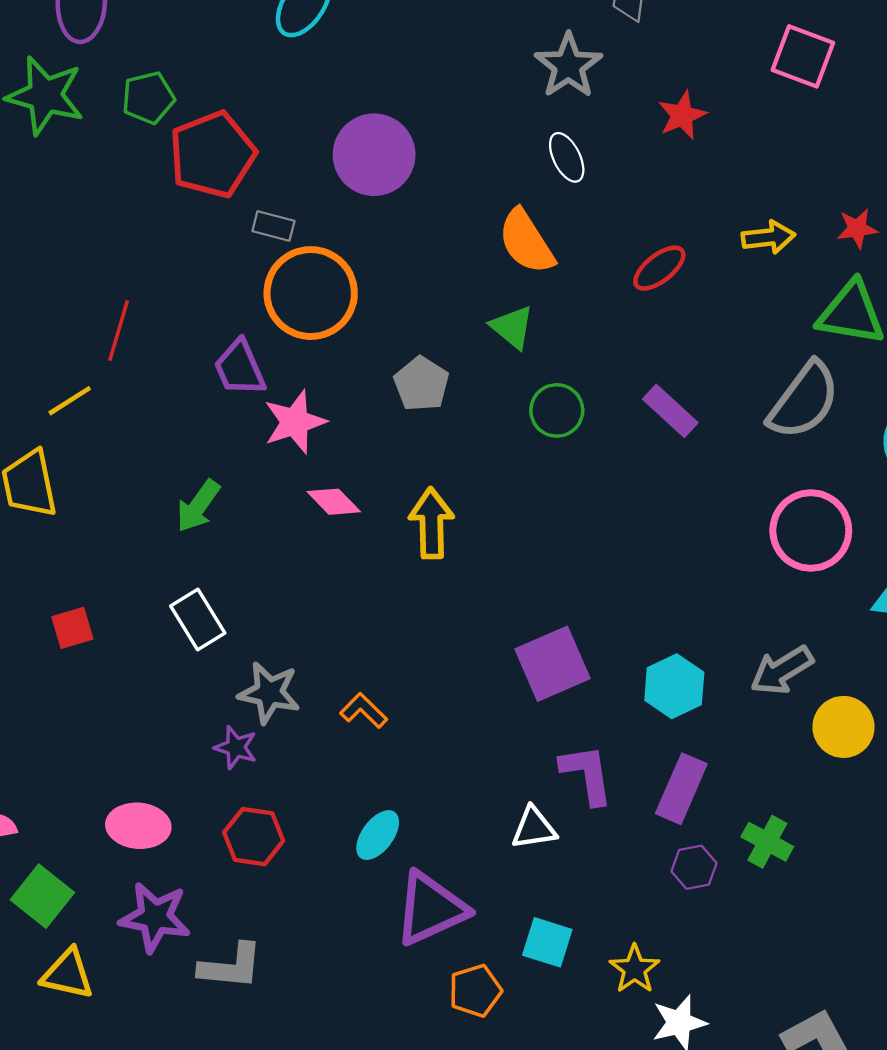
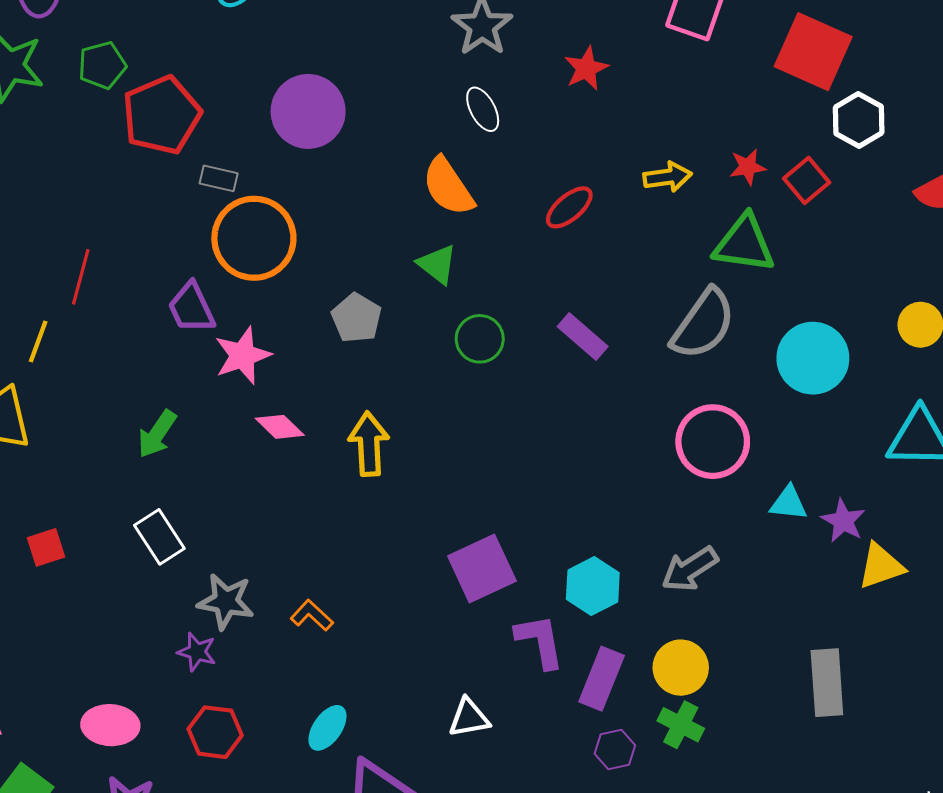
yellow line: (70, 401) -> (38, 342), turned -36
yellow circle: (843, 727) -> (681, 668), moved
purple L-shape: (587, 774) -> (540, 641), moved

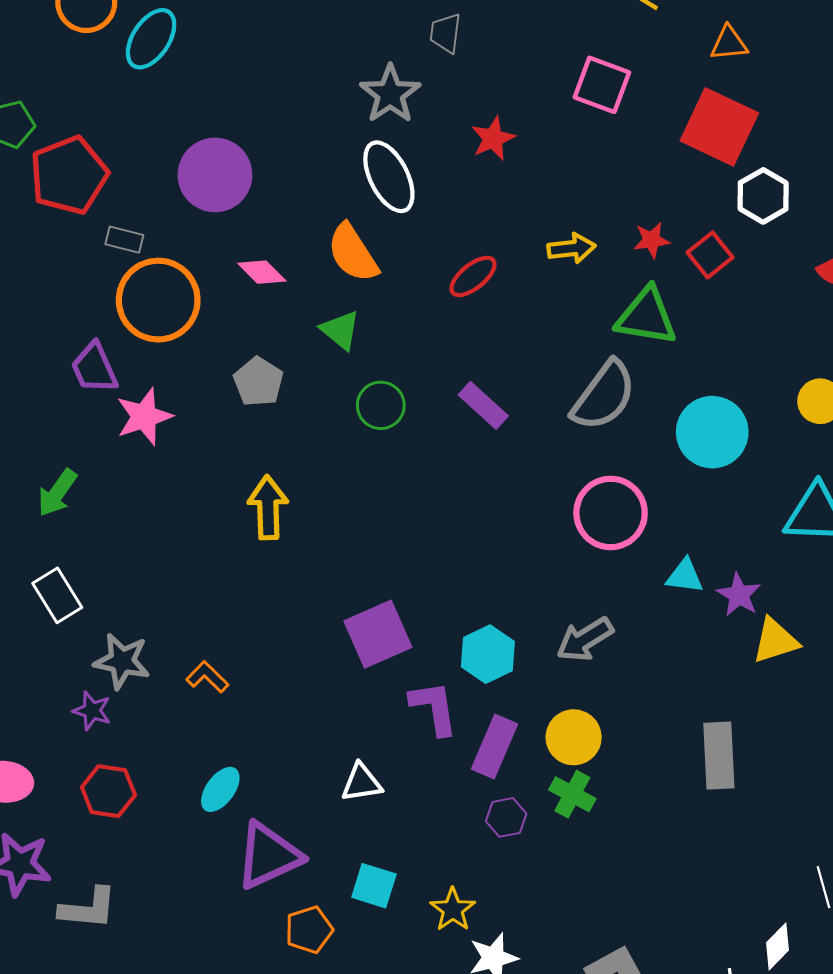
white ellipse: (483, 109) -> (389, 177), size x1.6
pink diamond: (280, 427) -> (262, 272), moved

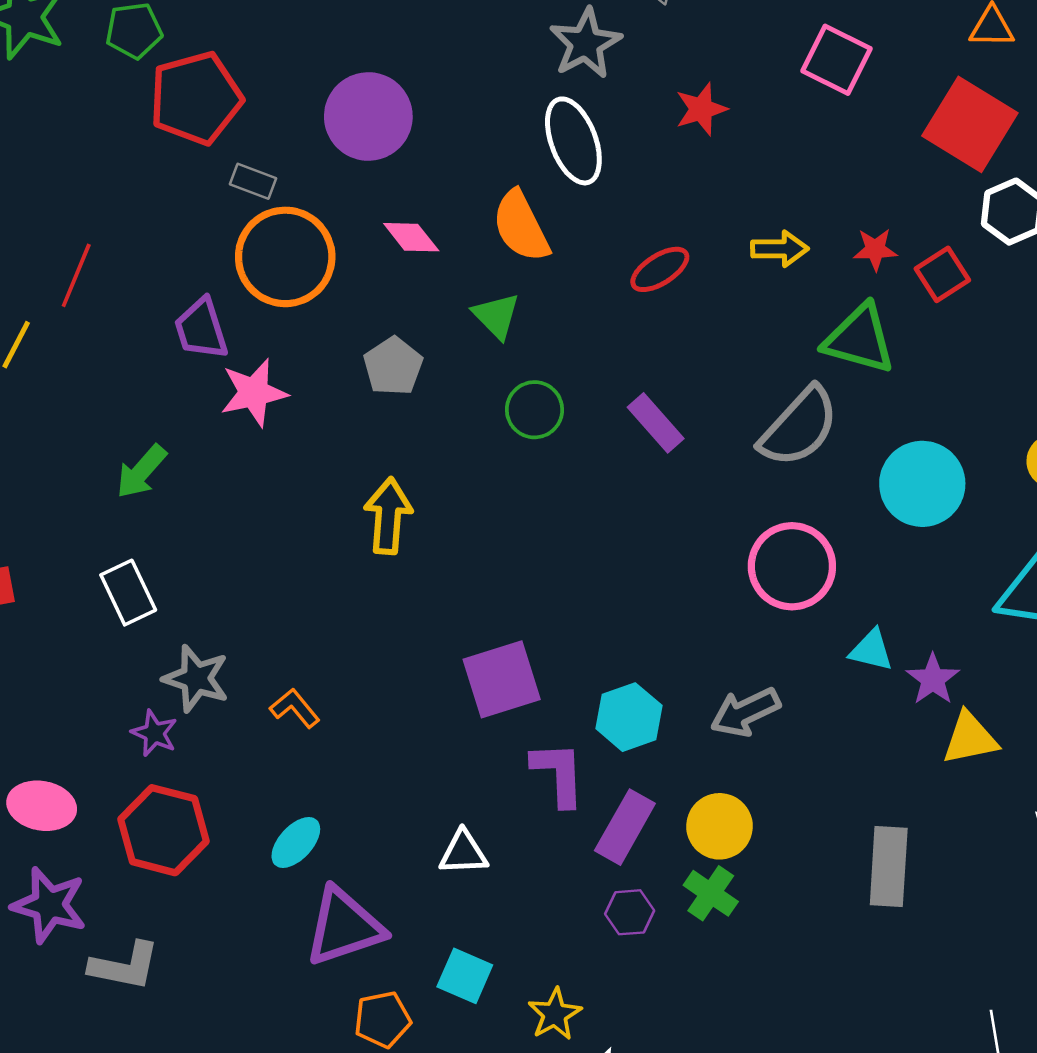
red hexagon: (108, 791) -> (163, 830), size x1.4

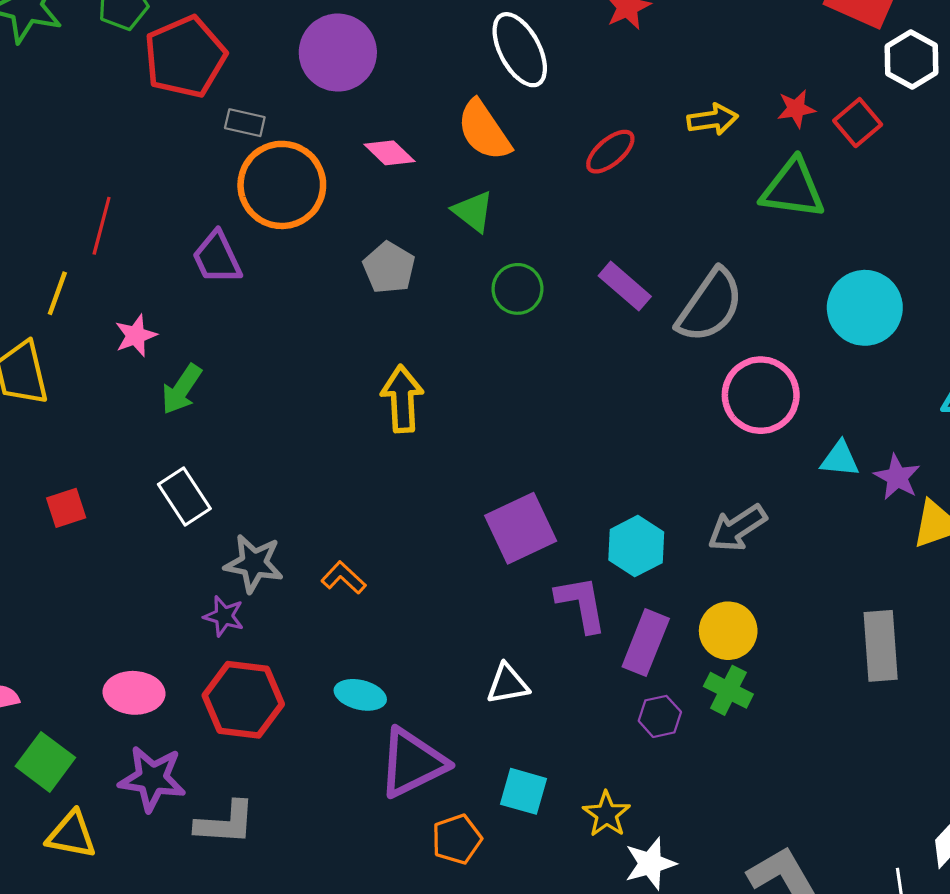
pink star: (254, 393) -> (136, 336), moved, size x0.7
gray semicircle: (799, 427) -> (710, 306), moved
cyan ellipse: (296, 843) -> (360, 695), turned 69

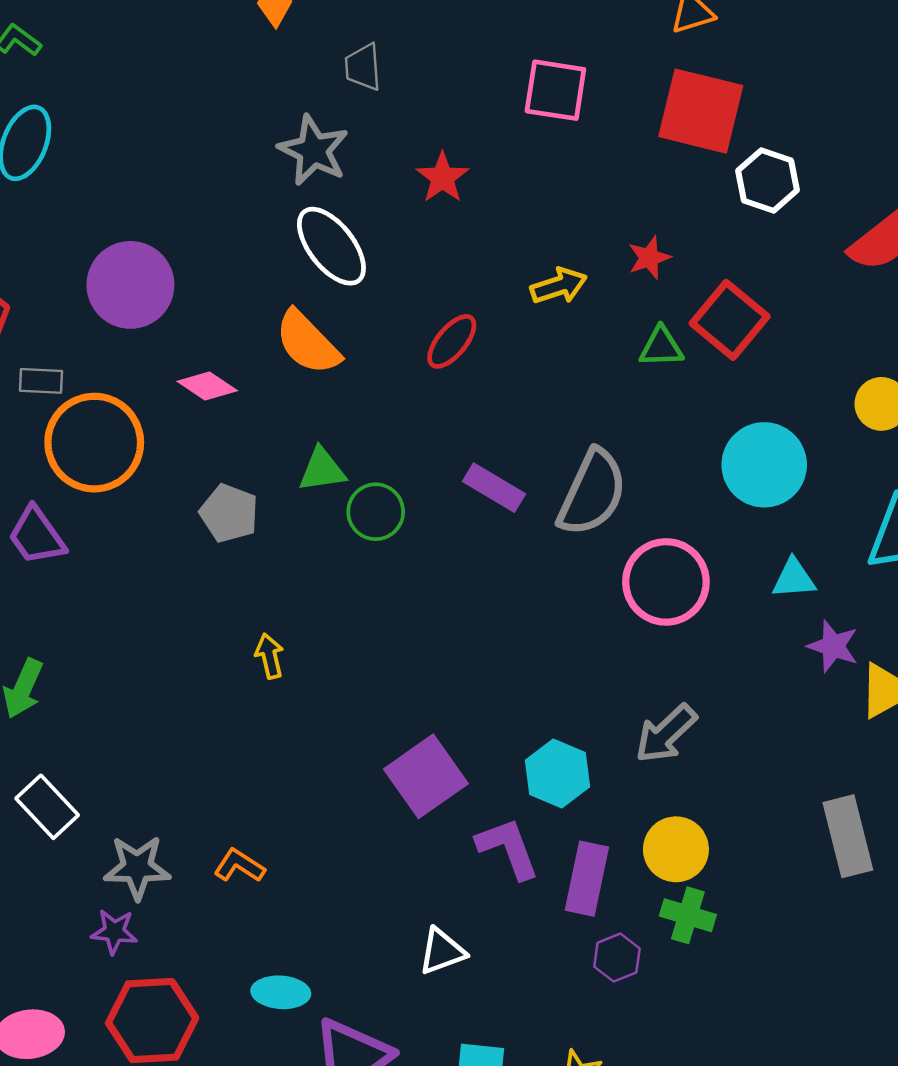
red square: (858, 123) -> (730, 320), moved, size x1.4
green triangle: (793, 189) -> (661, 347), size x0.6
green triangle: (473, 211) -> (322, 470), moved, turned -36
yellow arrow: (402, 399) -> (269, 656), size x0.6
cyan triangle: (840, 459) -> (794, 579), moved

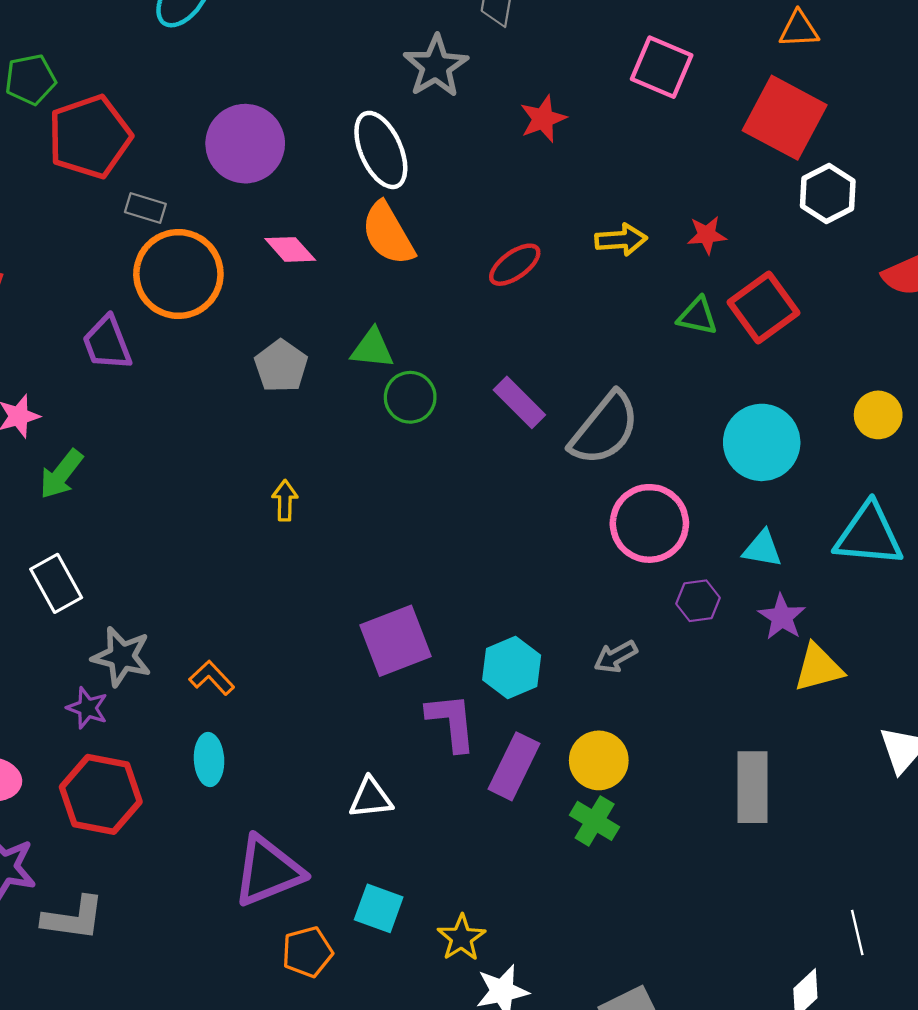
white ellipse: (331, 246) -> (381, 150), moved
gray arrow: (666, 734) -> (616, 657), size x0.7
purple hexagon: (617, 958) -> (698, 601), moved
cyan ellipse: (281, 992) -> (209, 760), moved, turned 69

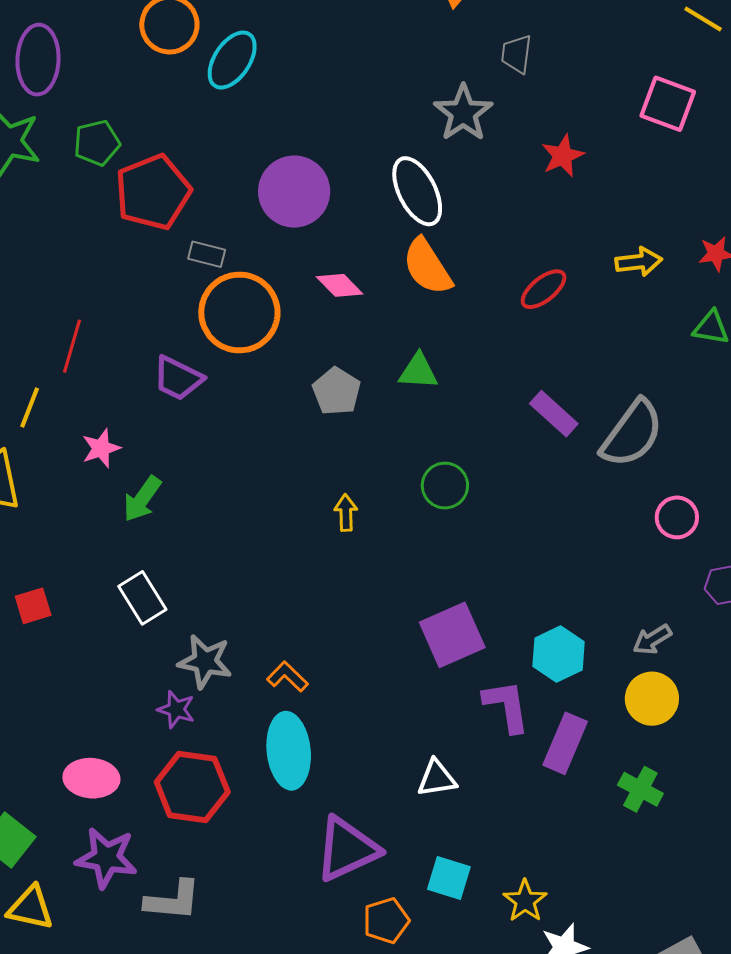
purple trapezoid: (107, 343) -> (178, 378), turned -40
green circle: (410, 397) -> (445, 486), moved
pink circle: (649, 523) -> (677, 517), size x0.6
cyan ellipse: (209, 760) -> (289, 751), size x1.6
yellow circle: (599, 760) -> (652, 699), moved

